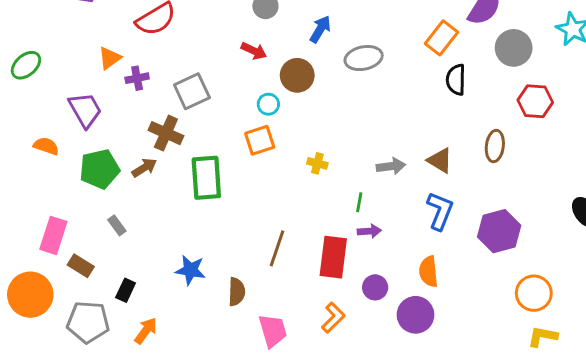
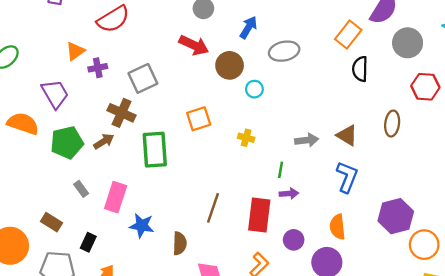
red arrow: (254, 51) -> (194, 45), size x1.4
cyan circle: (268, 104) -> (254, 89), moved
orange semicircle: (46, 146) -> (23, 124), size x1.5
purple hexagon: (499, 231) -> (396, 216), moved
pink rectangle: (53, 235) -> (116, 197), moved

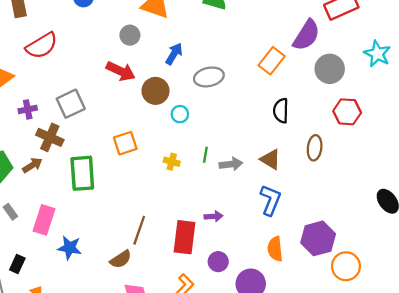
purple cross: (98, 68) -> (28, 109), moved
black semicircle: (360, 69) -> (281, 111), moved
green line: (281, 170) -> (205, 155), moved
orange semicircle: (338, 227) -> (275, 249), moved
brown semicircle: (180, 243) -> (121, 259), moved, turned 55

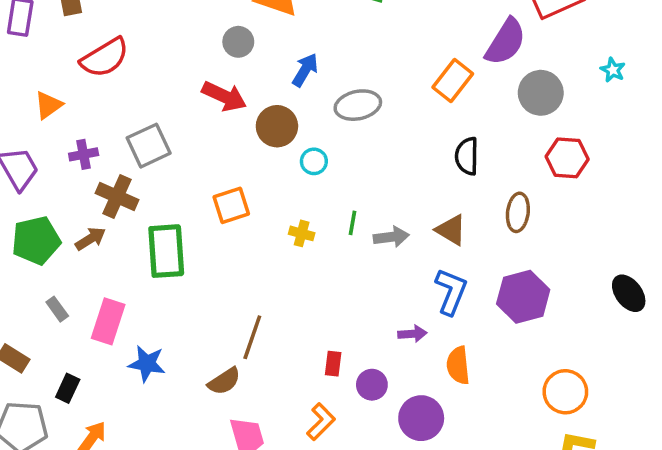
cyan star: (377, 54) -> (613, 70), size x0.6
purple arrow: (214, 216) -> (412, 334), moved
red rectangle: (185, 237) -> (333, 364), moved, size x0.5
purple hexagon: (318, 238) -> (523, 297), moved

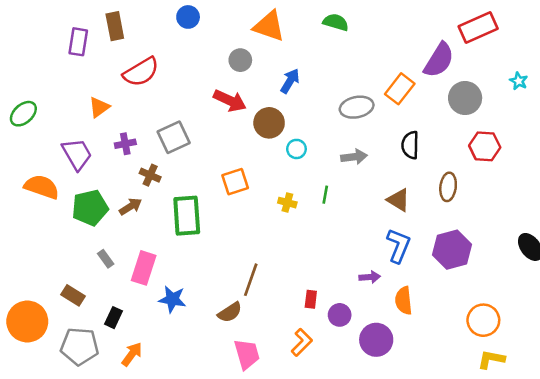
gray ellipse: (358, 105) -> (357, 107), moved
brown cross: (117, 197) -> (150, 175), size x0.7
gray arrow: (391, 237) -> (354, 157), moved

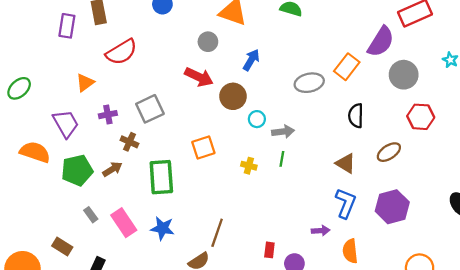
gray arrow: (354, 157) -> (283, 132), moved
brown ellipse: (448, 187) -> (389, 152), turned 50
pink rectangle: (144, 268) -> (124, 223), turned -52
blue star: (172, 299) -> (162, 228), moved

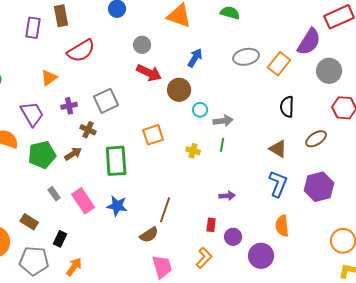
gray circle: (208, 42) -> (142, 45), moved
gray ellipse: (309, 83) -> (246, 57), moved
purple arrow: (321, 231) -> (227, 196), moved

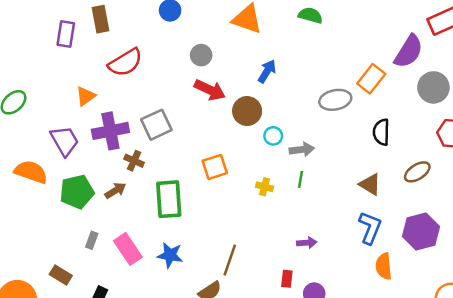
gray ellipse: (246, 57) -> (335, 100), moved
purple cross: (69, 106) -> (110, 131), size x1.8
gray rectangle: (54, 194) -> (92, 240), turned 56
orange semicircle: (282, 226) -> (384, 266), moved

